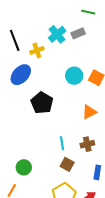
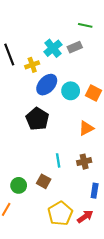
blue ellipse: (21, 75) -> (47, 85), moved
brown square: (67, 164) -> (44, 181), moved

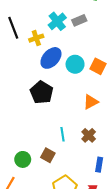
brown cross: (84, 162) -> (89, 135), turned -32

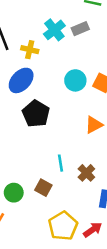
yellow cross: (36, 38) -> (30, 50), turned 32
blue ellipse: (51, 58) -> (21, 80), moved
brown cross: (89, 135) -> (86, 173), moved

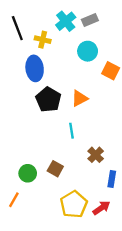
blue ellipse: (21, 80) -> (35, 68), turned -50
cyan circle: (75, 80) -> (88, 51), moved
orange triangle: (94, 125) -> (80, 98), moved
cyan line: (61, 163) -> (71, 131), moved

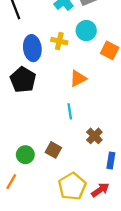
yellow cross: (43, 40) -> (59, 41), moved
black pentagon: (48, 100) -> (23, 80), moved

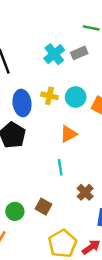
cyan circle: (86, 31) -> (76, 97), moved

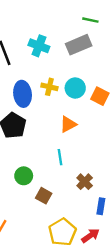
gray rectangle: (79, 53) -> (79, 45), size x1.5
cyan cross: (54, 54) -> (39, 46), moved, turned -30
green circle: (15, 211) -> (24, 176), moved

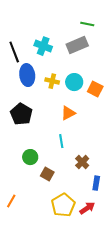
blue ellipse: (23, 94) -> (27, 75), moved

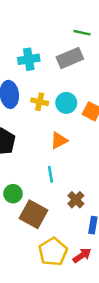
cyan cross: (43, 46) -> (29, 59), turned -30
brown square: (47, 174) -> (34, 214), size x1.6

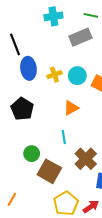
cyan cross: (29, 59) -> (53, 16), moved
yellow cross: (40, 102) -> (54, 75), turned -32
brown cross: (76, 200) -> (86, 159), size x1.5

